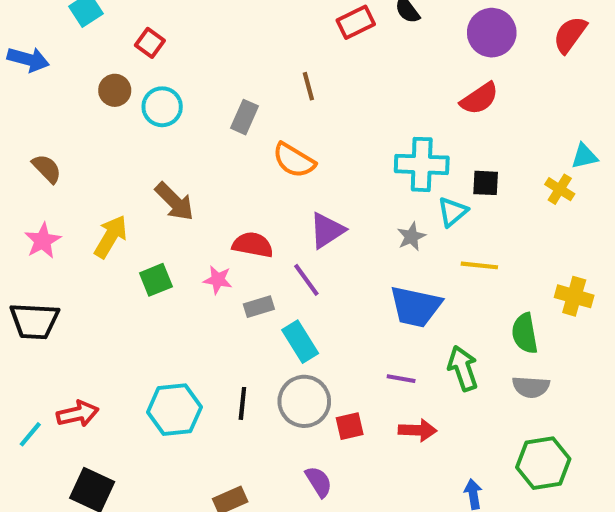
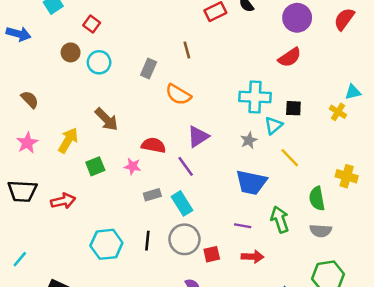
yellow line: (479, 265) -> (290, 158), turned 40
gray rectangle: (259, 307) -> (152, 195), moved
red arrow: (78, 414) -> (63, 201), moved

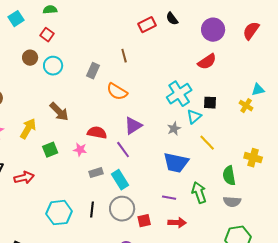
cyan cross: (255, 97) -> (179, 94), turned -35

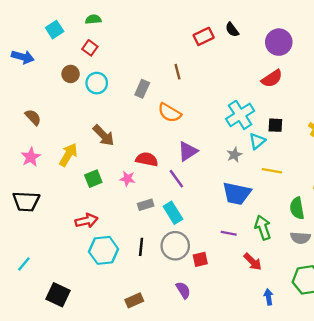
yellow line: (207, 143) -> (272, 171), turned -36
red arrow: (24, 178) -> (86, 221), moved
red arrow: (177, 223) -> (253, 262), moved, turned 42

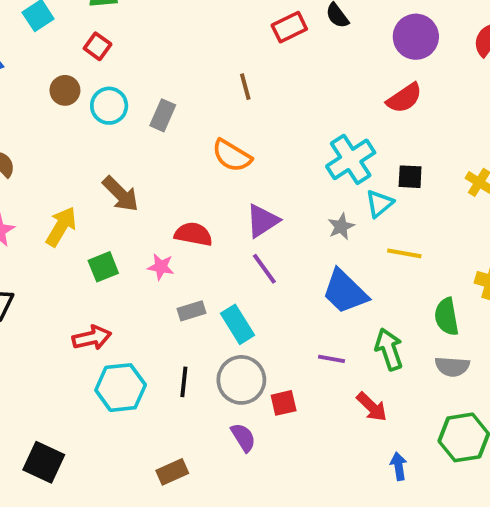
gray rectangle: (142, 89) -> (163, 115), moved
purple line: (176, 179) -> (264, 269), moved
blue trapezoid: (237, 193) -> (345, 292), turned 32
purple semicircle: (183, 290) -> (243, 437), moved

